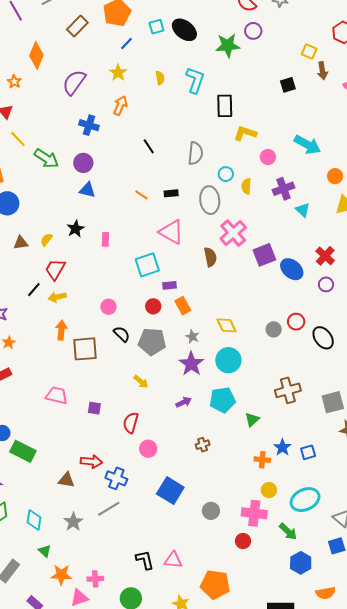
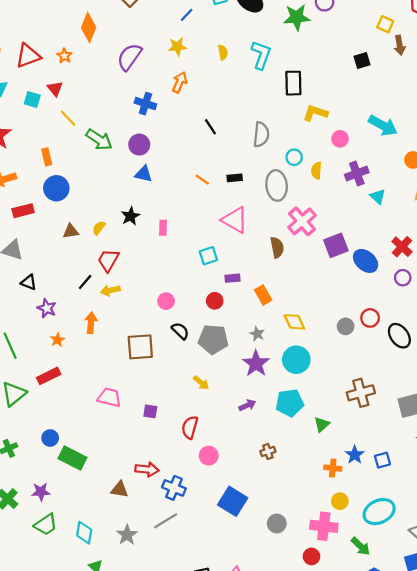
yellow star: (118, 73) -> (177, 47), turned 30
cyan square: (147, 265) -> (208, 256), size x0.7
orange rectangle: (183, 306) -> (263, 295), moved
orange arrow: (61, 330) -> (91, 323), moved

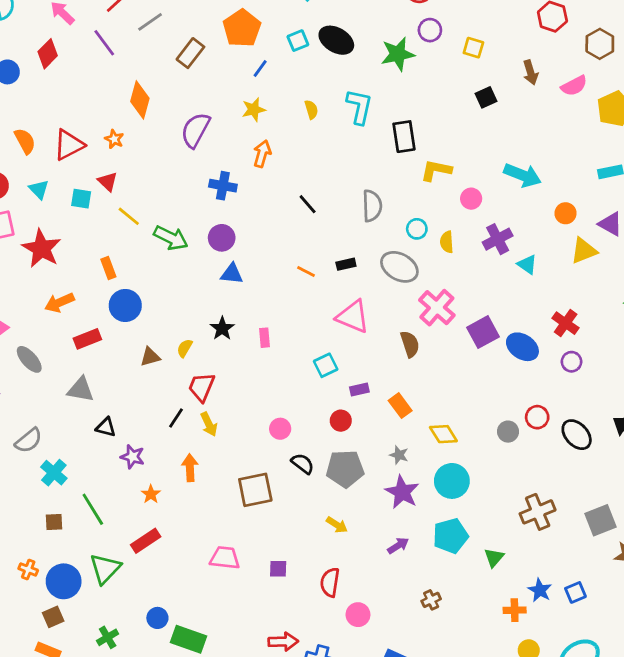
yellow square: (385, 24) -> (473, 48), moved
gray ellipse: (277, 185) -> (399, 267), turned -48
yellow arrow: (110, 290) -> (209, 424), turned -96

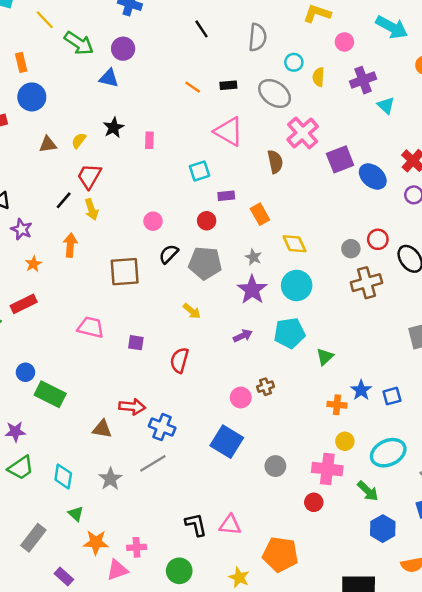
blue triangle: (232, 274) -> (109, 78), moved
black semicircle: (303, 464) -> (169, 254), turned -90
brown cross: (538, 512) -> (366, 283), moved
pink circle: (358, 615) -> (241, 398), moved

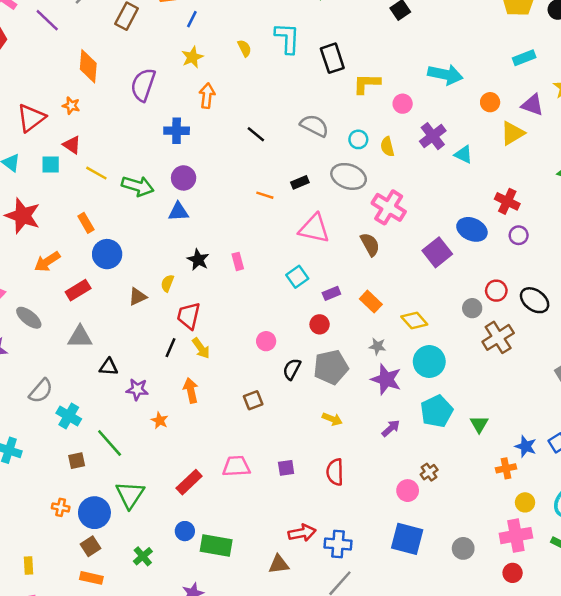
gray semicircle: (257, 37) -> (314, 126), turned -52
purple square: (340, 159) -> (437, 252), moved
brown square: (125, 272) -> (253, 400), size x0.6
red rectangle: (24, 304) -> (189, 482), moved

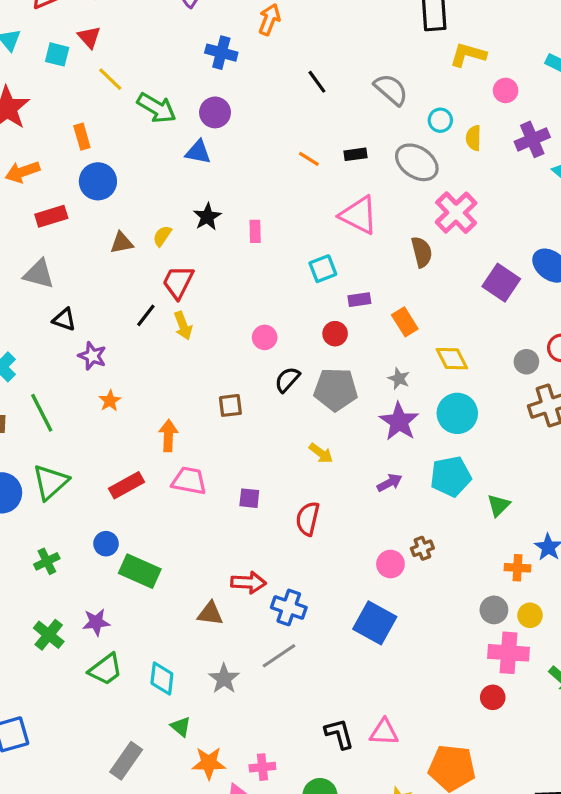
purple square: (437, 252) -> (501, 283), turned -32
orange arrow: (191, 390) -> (168, 436), moved
gray circle: (463, 548) -> (494, 610), moved

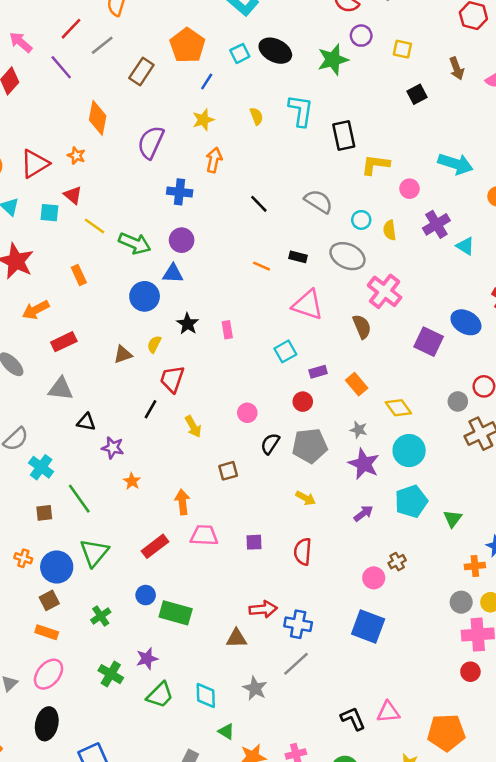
black rectangle: (356, 154) -> (298, 257), turned 30
blue circle: (98, 181) -> (145, 296), moved
yellow arrow: (183, 326) -> (193, 427), moved

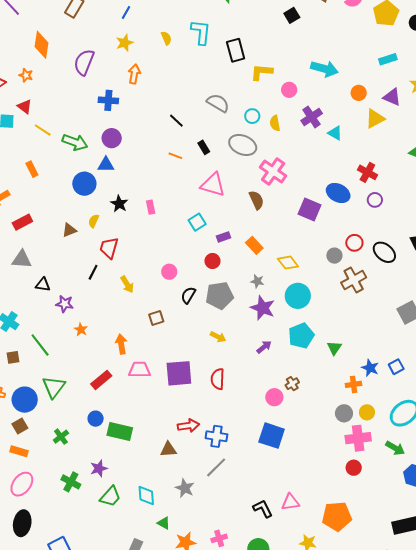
black line: (259, 204) -> (176, 121), moved
black rectangle: (298, 257) -> (204, 147), turned 48
purple square: (254, 542) -> (179, 373), size x2.0

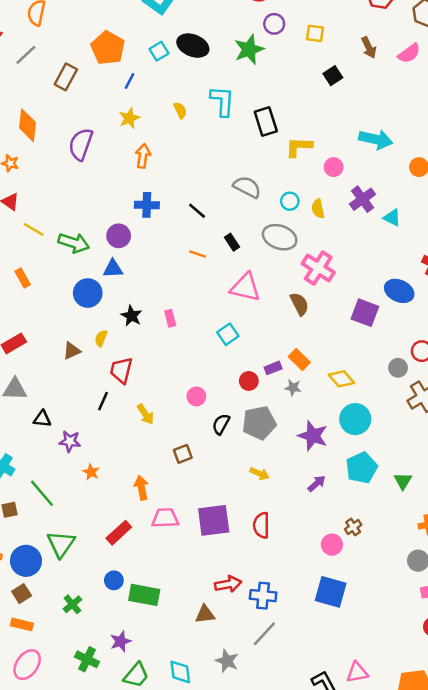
blue cross: (108, 100) -> (147, 205), moved
purple rectangle: (223, 237) -> (273, 368), moved
gray star: (257, 281) -> (293, 388), moved

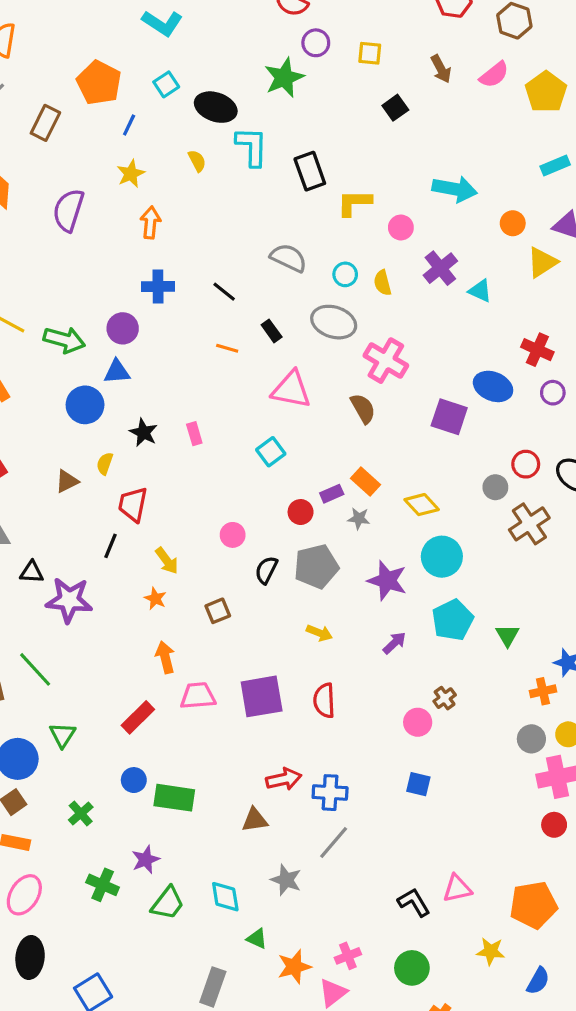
black ellipse: (193, 46) -> (216, 107), moved
purple star: (70, 441) -> (69, 600), size x1.6
orange star: (91, 472) -> (155, 599), moved
green triangle: (61, 544) -> (63, 735), size x0.7
blue square: (331, 592) -> (418, 784), size x0.6

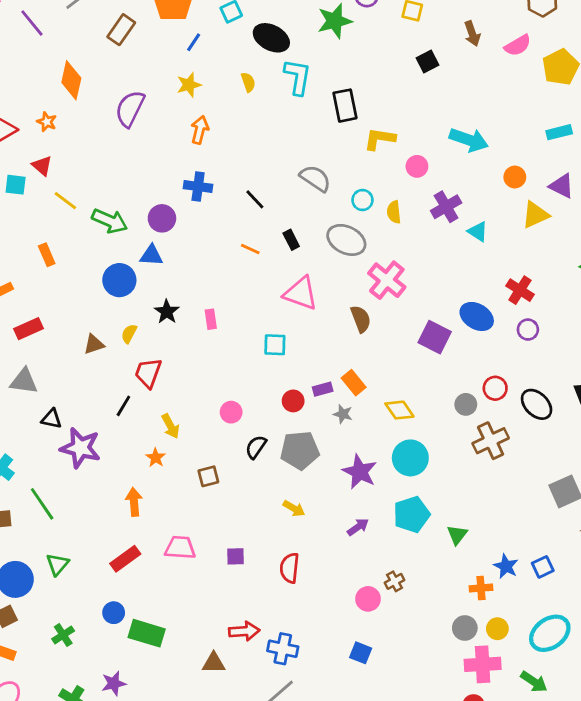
cyan square: (271, 452) -> (275, 345), turned 30
orange arrow: (165, 657) -> (134, 502), moved
purple square: (262, 696) -> (236, 556), size x0.5

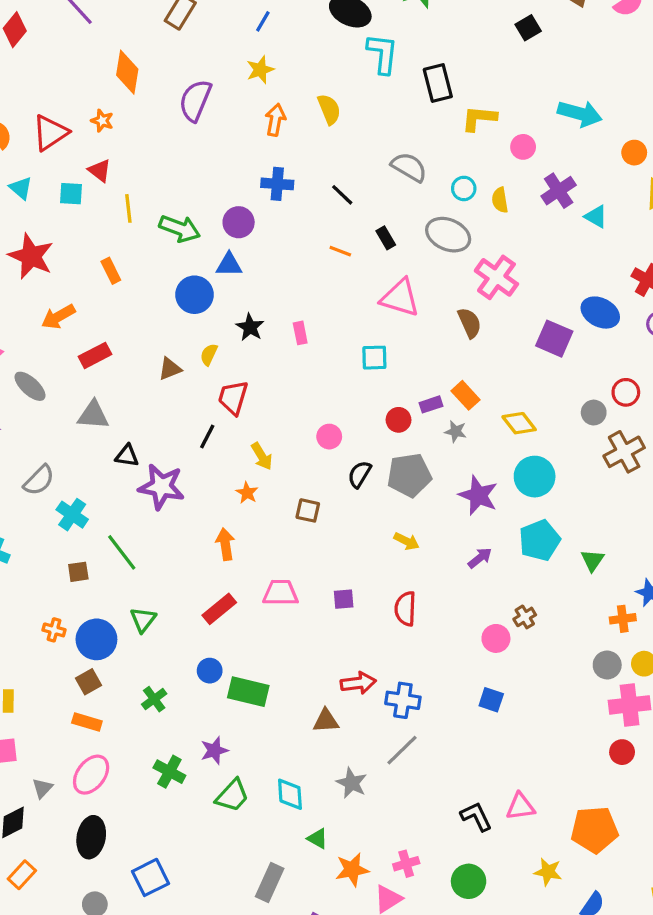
yellow semicircle: (248, 82) -> (329, 109), moved, size x1.4
yellow line: (65, 201) -> (128, 208), turned 50
brown square: (208, 476) -> (308, 510), turned 30

